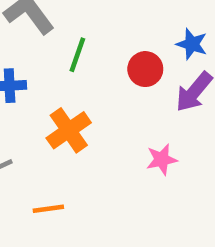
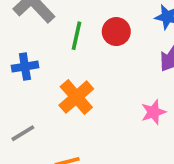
red circle: (145, 69) -> (116, 32), moved

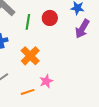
pink star: (153, 112) -> (46, 81), moved

